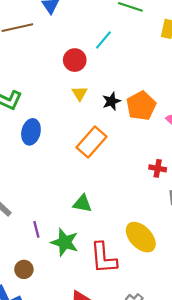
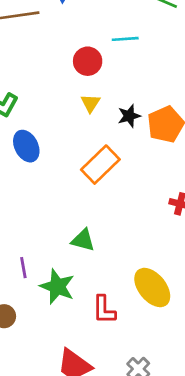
cyan line: (103, 40) -> (125, 39), turned 42
blue ellipse: (31, 132) -> (26, 146), turned -45
red L-shape: (103, 258) -> (104, 310), size x0.7

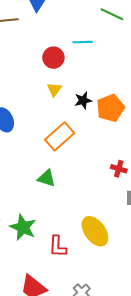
green triangle: (83, 240) -> (47, 178), moved

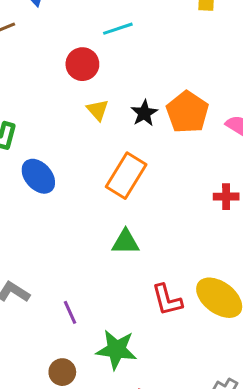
green star: (23, 227) -> (116, 350), moved
red L-shape: (58, 246) -> (167, 300), moved

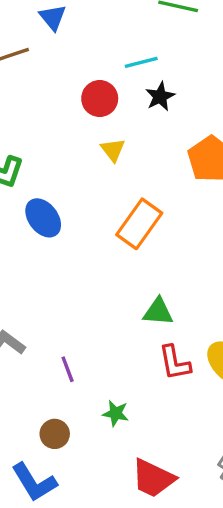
black star: (144, 113) -> (160, 97), moved
green triangle: (126, 242) -> (158, 312), moved
green star: (116, 350) -> (116, 413), size x0.6

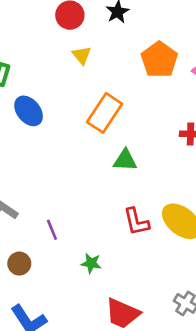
green triangle: (158, 312) -> (125, 160), moved
brown circle: (55, 434) -> (19, 264), moved

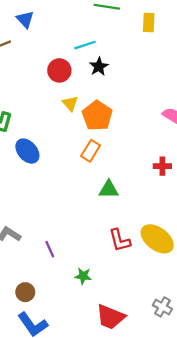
orange pentagon: (159, 60) -> (97, 116), moved
orange rectangle: (105, 113) -> (91, 151), size x0.7
brown circle: (19, 264) -> (25, 292), moved

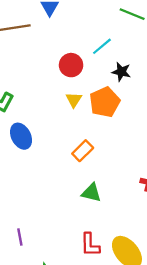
cyan line: (85, 45) -> (102, 46), turned -35
black star: (99, 67) -> (121, 72), moved, turned 30
orange pentagon: (97, 116) -> (105, 102), moved

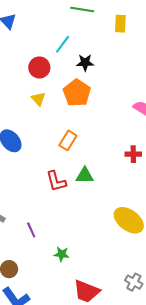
yellow triangle: (74, 100) -> (38, 99), moved
red L-shape: (90, 245) -> (56, 181), moved

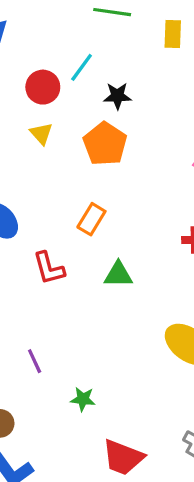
red circle: (39, 67) -> (43, 87), moved
yellow triangle: (38, 99) -> (41, 134), moved
red L-shape: (56, 181) -> (49, 268), moved

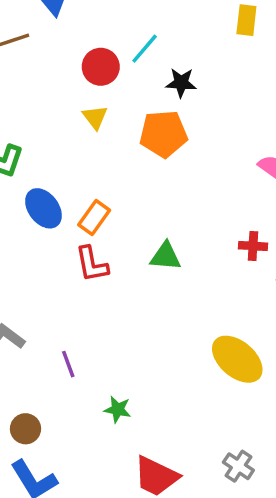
orange pentagon: (105, 144) -> (163, 134), turned 30
orange rectangle: (91, 219) -> (94, 217), moved
green triangle: (118, 274) -> (166, 256), moved

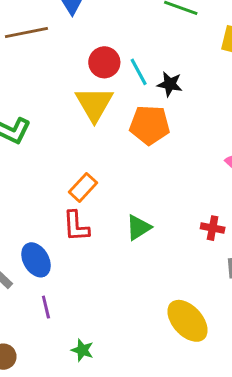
cyan line: (145, 49) -> (139, 72), moved, turned -76
yellow triangle: (95, 117) -> (94, 104), size x1.8
blue ellipse: (43, 208) -> (36, 260), moved
green triangle: (166, 256) -> (138, 227), turned -44

